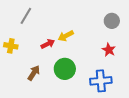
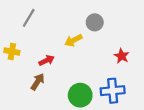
gray circle: (112, 21) -> (95, 22), moved
red arrow: (48, 44) -> (47, 60), moved
green circle: (65, 69) -> (80, 95), moved

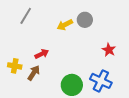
yellow arrow: (73, 40) -> (65, 25), moved
yellow cross: (12, 51) -> (15, 66), moved
blue cross: (113, 91) -> (101, 81), turned 30

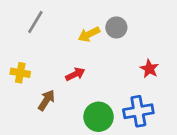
red arrow: (42, 54) -> (75, 74), moved
yellow cross: (15, 66) -> (20, 73), moved
blue cross: (101, 81) -> (138, 111), turned -35

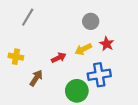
yellow arrow: (89, 34) -> (83, 49), moved
red star: (149, 69) -> (107, 44), moved
blue cross: (138, 111) -> (99, 75), moved

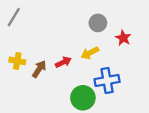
gray line: (28, 17) -> (14, 17), moved
red star: (107, 44) -> (123, 38), moved
brown arrow: (36, 78) -> (39, 69), moved

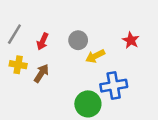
gray line: (14, 17) -> (14, 34), moved
gray circle: (98, 23) -> (78, 40), moved
red arrow: (63, 62) -> (43, 41), moved, turned 140

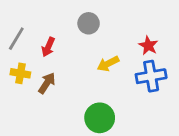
gray circle: (78, 40) -> (89, 23), moved
blue cross: (114, 86) -> (151, 76), moved

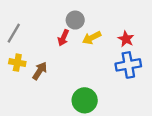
red arrow: (48, 47) -> (63, 38), moved
yellow arrow: (108, 64) -> (92, 38), moved

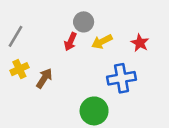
yellow cross: (17, 63) -> (19, 69), turned -35
blue cross: (128, 65) -> (122, 78), moved

